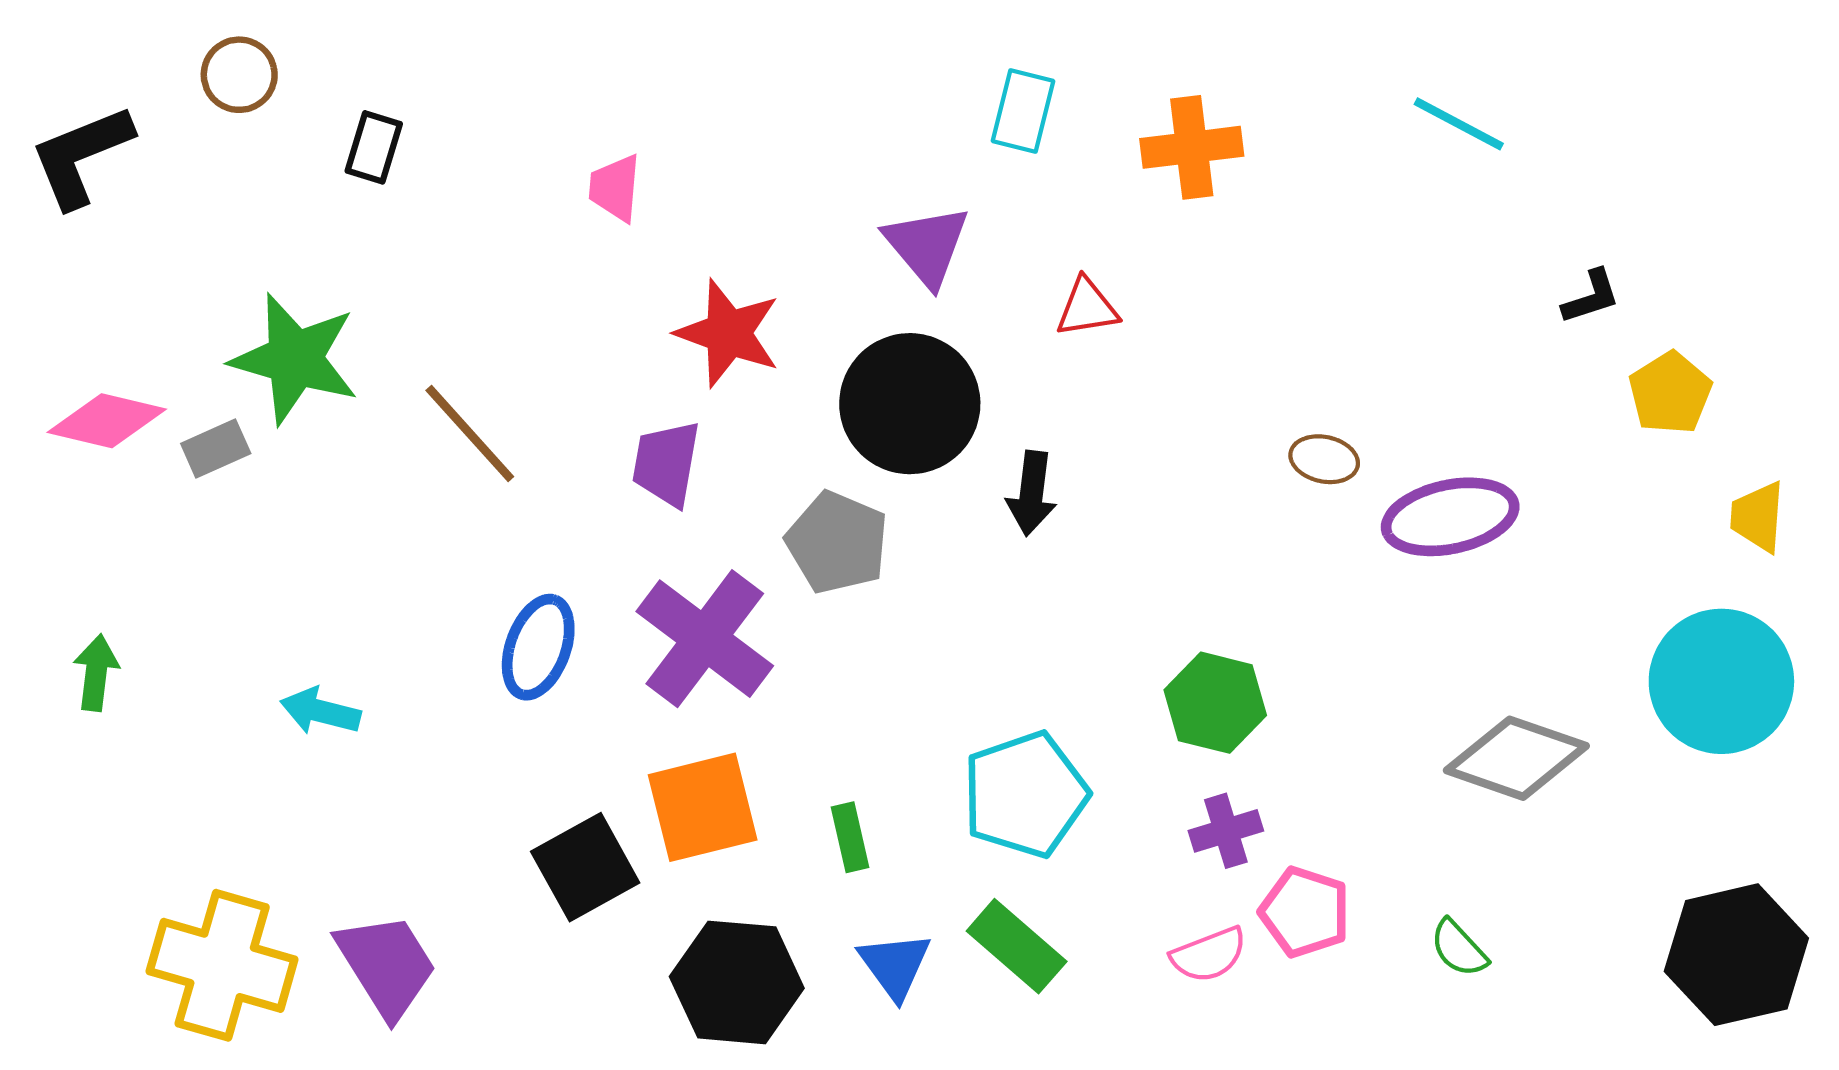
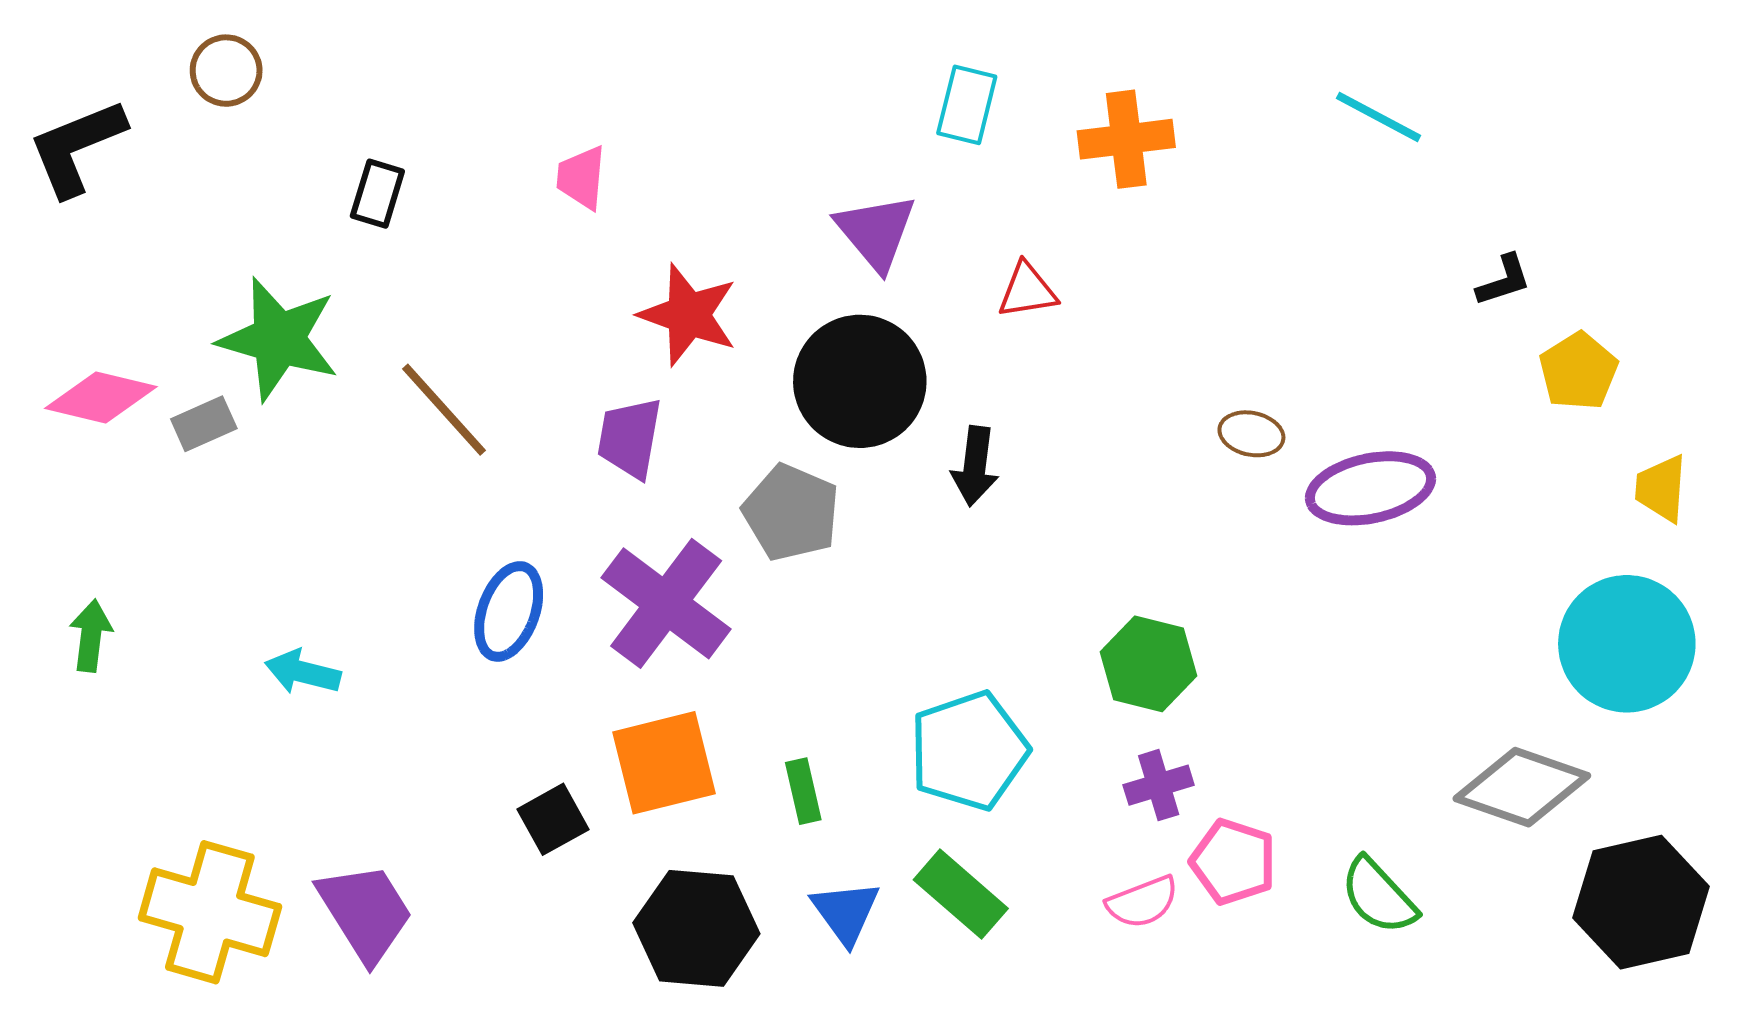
black rectangle: (374, 147) -> (377, 194), moved
gray diamond: (1516, 758) -> (1522, 787), moved
black square: (585, 867) -> (553, 819), size x0.7
green semicircle: (1459, 948) -> (1379, 896), size x1.4

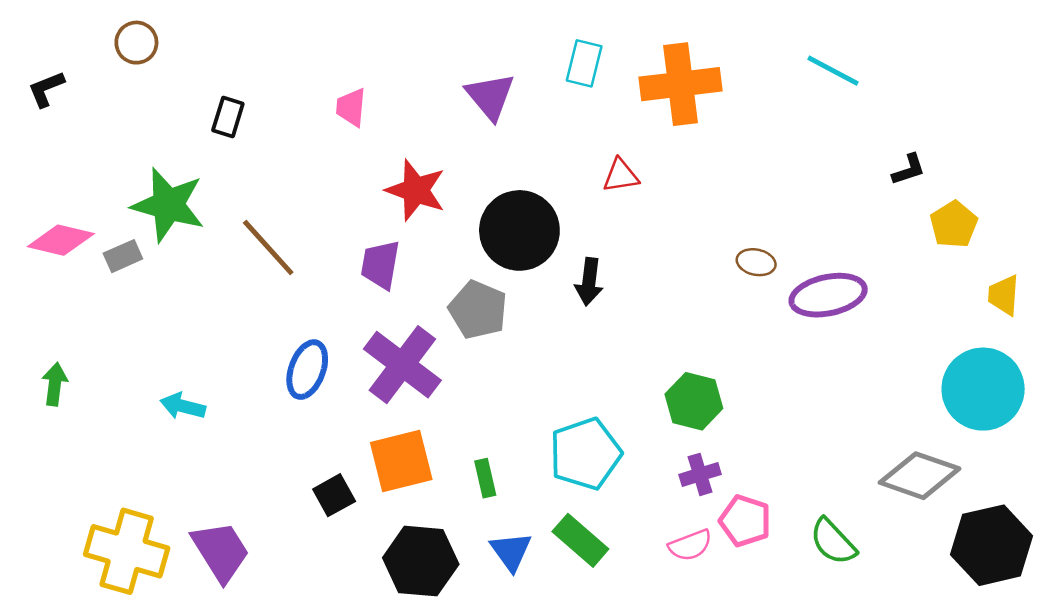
orange cross: (1126, 139) -> (680, 84), size x1.4
black L-shape: (77, 147) -> (46, 89), size x0.6
purple triangle: (876, 232) -> (490, 96), moved

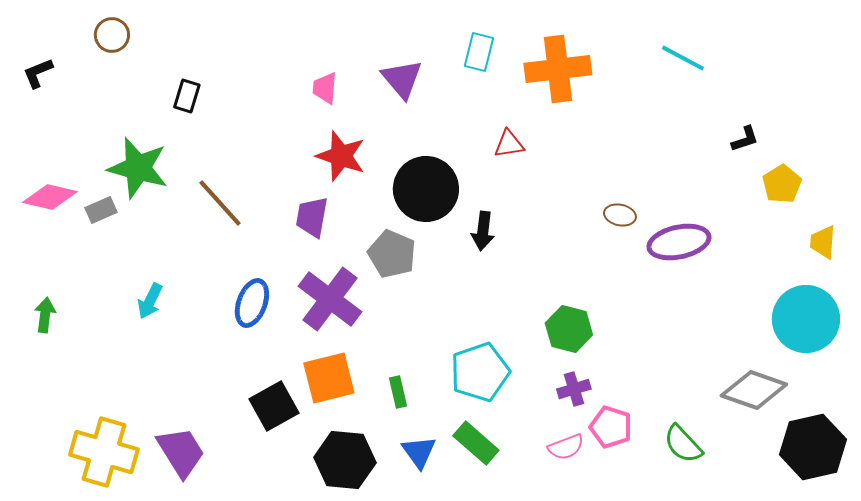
pink trapezoid: (351, 107) -> (325, 88), moved
cyan arrow: (183, 406) -> (150, 301), moved, turned -78
black square: (334, 495) -> (274, 406), size x1.4

